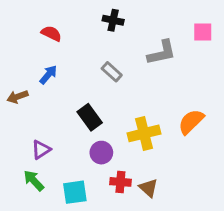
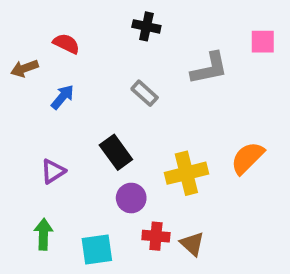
brown arrow: (18, 97) -> (24, 68), moved
purple triangle: (41, 150) -> (53, 171), moved
green arrow: (34, 180) -> (43, 234), turned 45

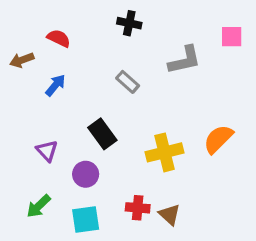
purple triangle: (53, 171) -> (47, 151), turned -40
purple circle: (131, 198) -> (86, 174), moved
green arrow: (43, 234) -> (39, 206), turned -136

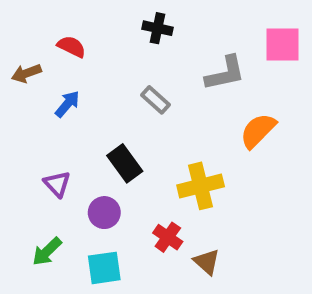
pink square: (232, 37) -> (283, 45), size x1.4
orange semicircle: (218, 139) -> (258, 131), moved
red cross: (138, 208) -> (168, 237), moved, turned 30

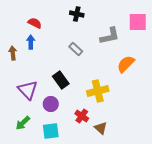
brown arrow: (26, 73) -> (13, 53), moved, turned 104
blue arrow: (67, 104) -> (31, 42), moved, turned -40
purple triangle: (57, 184) -> (28, 90), size x1.5

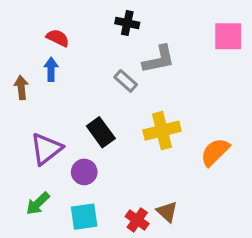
gray L-shape: (110, 36) -> (159, 59), moved
orange semicircle: (126, 64) -> (215, 152), moved
purple triangle: (28, 90) -> (46, 149), turned 35
yellow cross: (98, 91) -> (162, 131), moved
red cross: (82, 116) -> (137, 220), moved

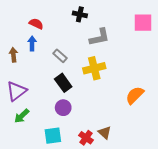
gray rectangle: (126, 81) -> (60, 56), moved
yellow cross: (162, 131) -> (94, 68), moved
purple triangle: (46, 149) -> (17, 91), moved
purple circle: (84, 172) -> (63, 108), moved
green arrow: (38, 203) -> (22, 116), moved

